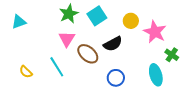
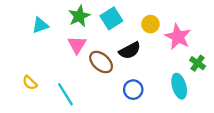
cyan triangle: (19, 22) -> (40, 25), moved
cyan line: (57, 67) -> (65, 94), moved

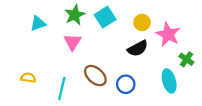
black semicircle: (130, 51) -> (138, 48), moved
brown ellipse: (101, 62) -> (95, 76), moved
yellow semicircle: (30, 83) -> (28, 78), turned 144
cyan line: (65, 94) -> (62, 89), turned 45

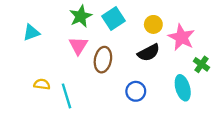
cyan triangle: (38, 24) -> (31, 33), moved
brown ellipse: (95, 76) -> (103, 60), moved, turned 60
yellow semicircle: (28, 78) -> (42, 84), moved
cyan line: (62, 89) -> (67, 96), turned -30

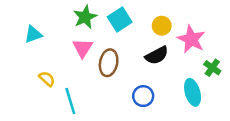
yellow semicircle: (42, 84) -> (47, 79), moved, turned 35

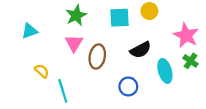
cyan square: (120, 20) -> (119, 18), moved, turned 30
yellow circle: (162, 26) -> (149, 11), moved
pink star: (191, 39) -> (186, 35), moved
cyan ellipse: (193, 92) -> (165, 71), moved

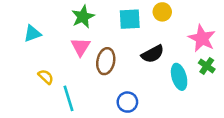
blue circle: (128, 86) -> (127, 102), moved

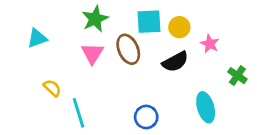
yellow circle: (162, 12) -> (179, 27), moved
pink star: (202, 38) -> (210, 44), moved, size x0.6
brown ellipse: (106, 61) -> (128, 49), moved, turned -35
cyan ellipse: (179, 77) -> (206, 107), moved

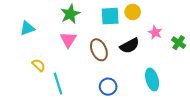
yellow circle: (179, 27) -> (133, 12), moved
brown ellipse: (128, 49) -> (99, 50), moved
green cross: (237, 76) -> (179, 43), moved

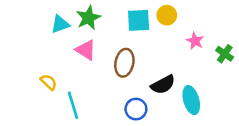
cyan triangle: (27, 28) -> (60, 24), moved
pink triangle: (68, 40) -> (86, 50), turned -30
black semicircle: (130, 46) -> (163, 85), moved
brown ellipse: (99, 50) -> (124, 63), turned 35

